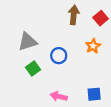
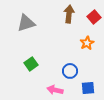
gray triangle: (28, 42) -> (26, 23), moved
blue circle: (59, 56) -> (70, 71), moved

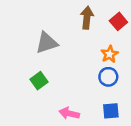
gray triangle: (26, 23) -> (47, 43), moved
blue circle: (70, 71) -> (108, 77), moved

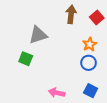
green square: (39, 81) -> (26, 59), moved, turned -32
blue square: (111, 111) -> (91, 91), turned 32

